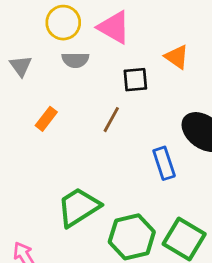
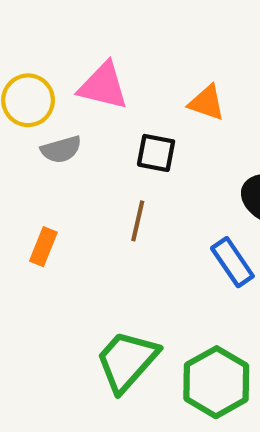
black square: (135, 80) -> (156, 153), turned 32

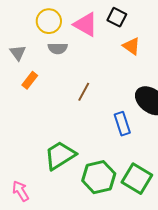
black square: (156, 153) -> (117, 17), moved
orange rectangle: (43, 247) -> (30, 80), moved

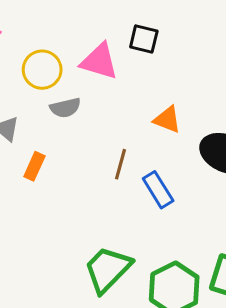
orange triangle: (131, 46) -> (167, 120), moved
blue rectangle: (122, 124) -> (158, 190), moved

